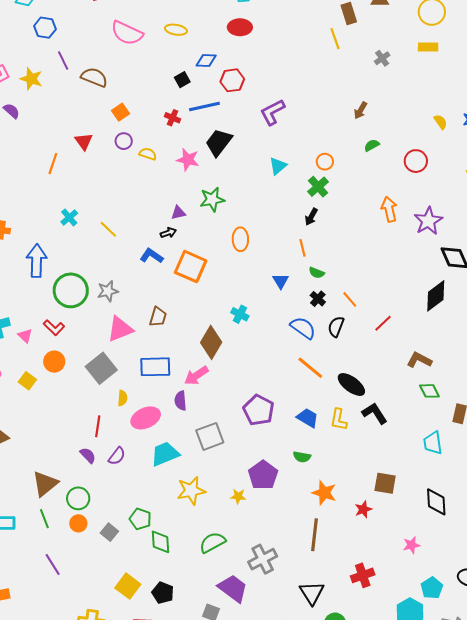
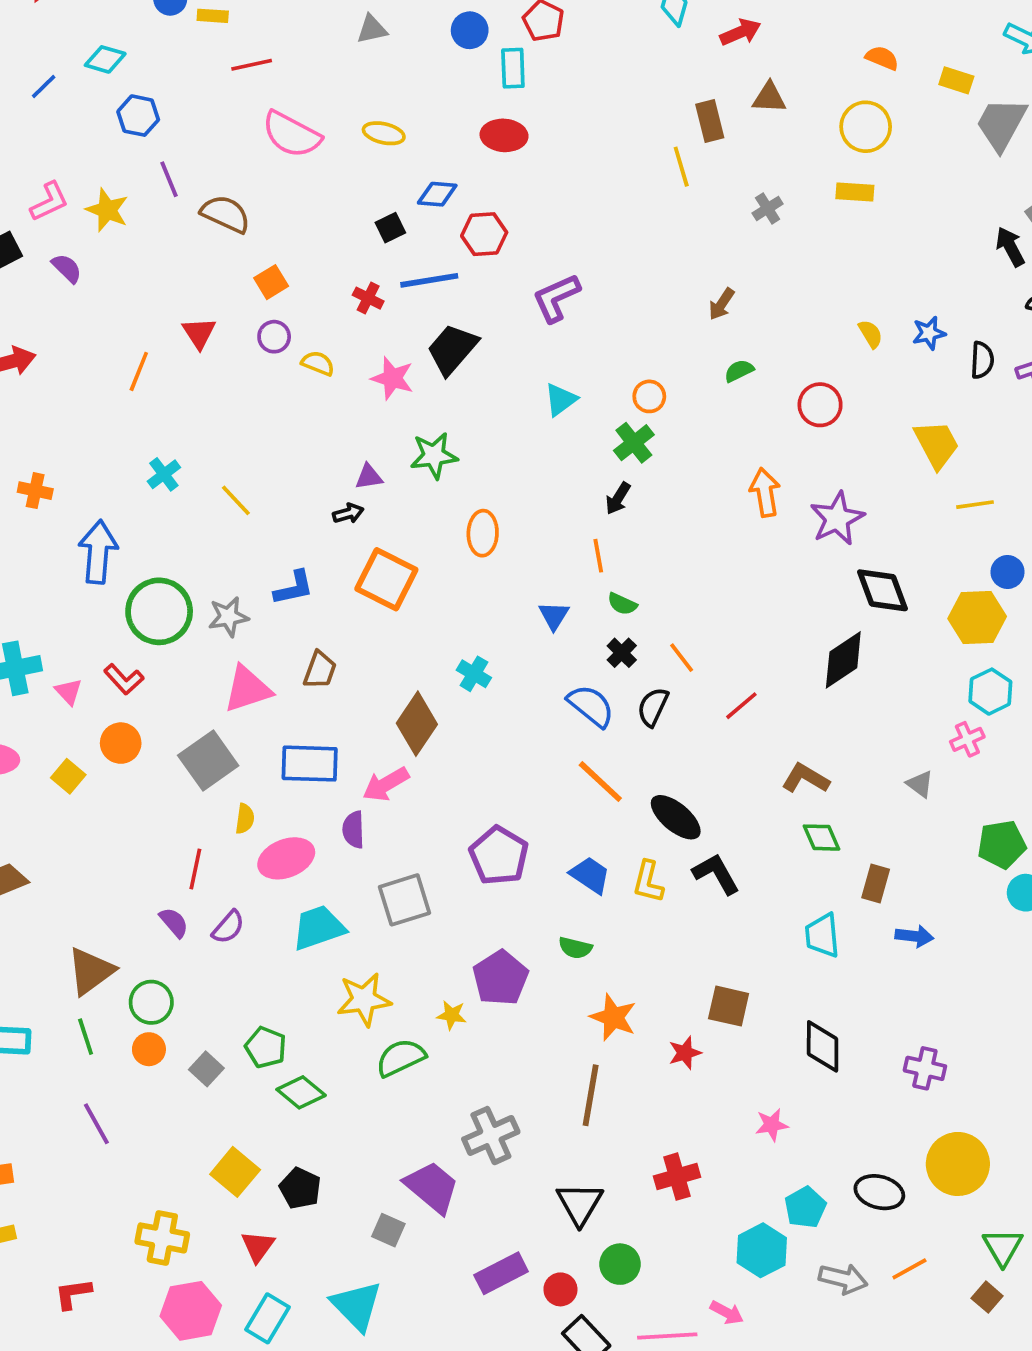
blue L-shape: (152, 256) -> (294, 588), moved, turned 130
green diamond: (160, 542) -> (301, 1092), turned -50
green semicircle: (213, 542) -> (401, 1058), moved

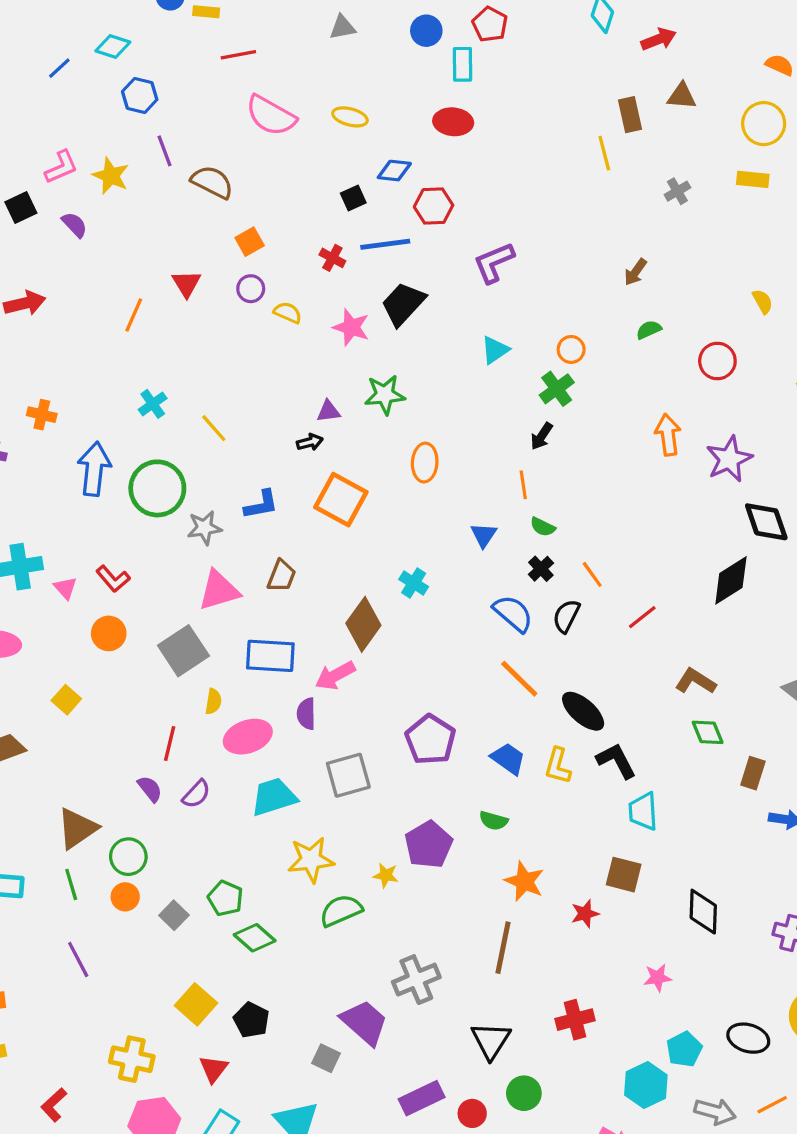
green circle: (159, 611) -> (157, 488), moved
yellow square: (68, 776) -> (66, 700), moved
cyan trapezoid: (822, 935) -> (643, 811), moved
red L-shape: (73, 1294) -> (54, 1105), turned -36

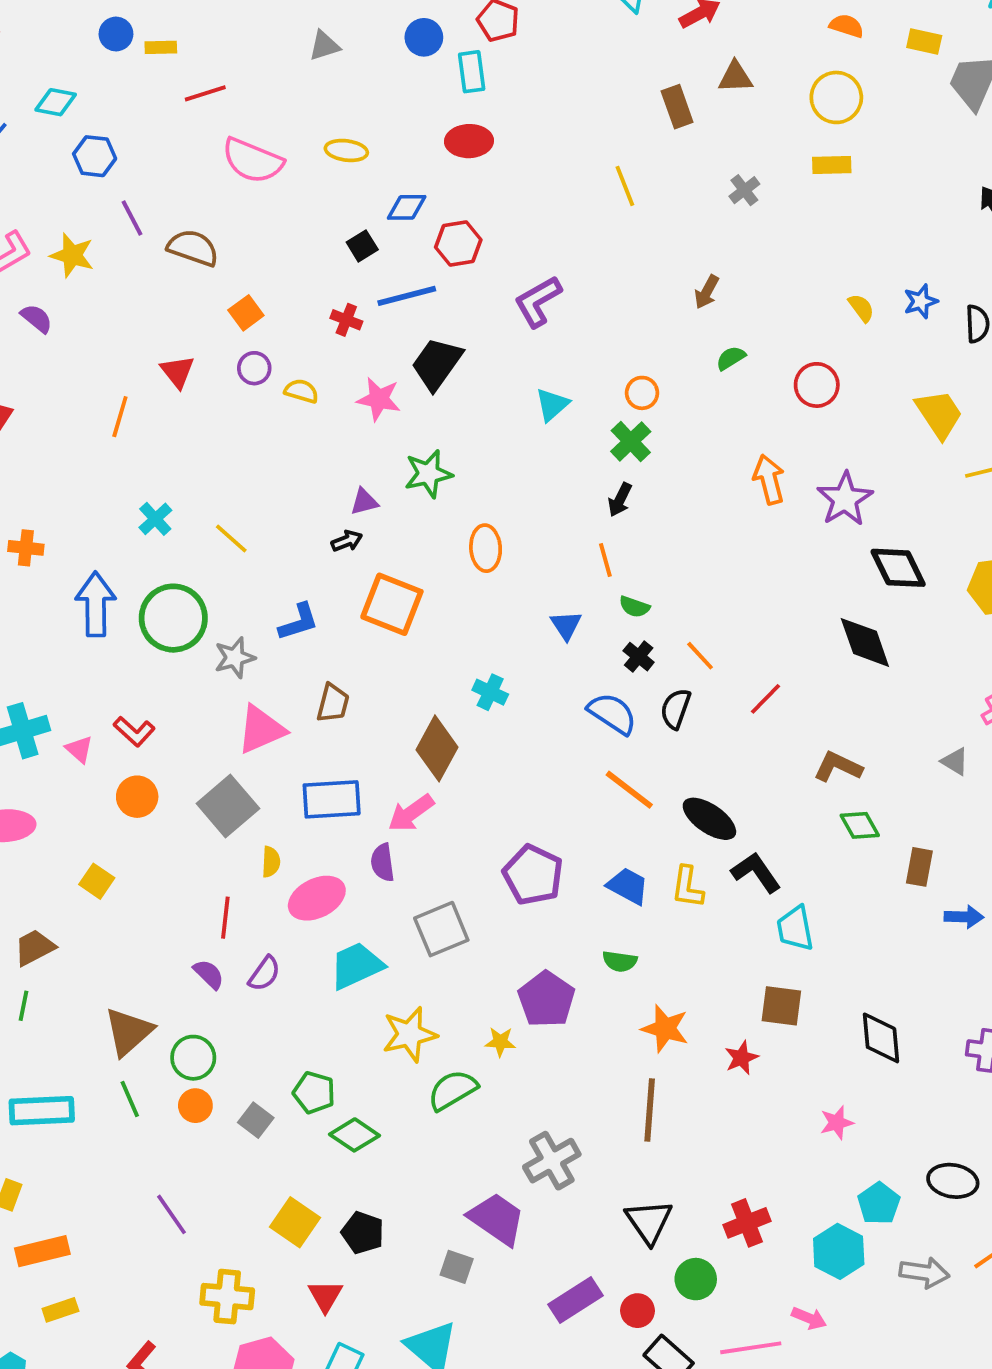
yellow line: (604, 153) -> (625, 186), moved
black diamond: (731, 580) -> (865, 642), turned -70
purple line: (78, 959) -> (172, 1214), moved
red cross: (575, 1020) -> (747, 1223), moved

